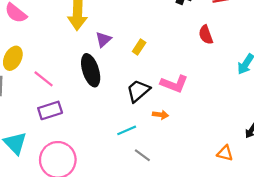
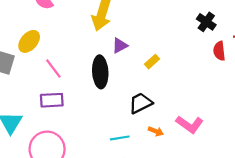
red semicircle: (206, 35) -> (219, 51), moved
pink L-shape: (174, 84) -> (190, 124), moved

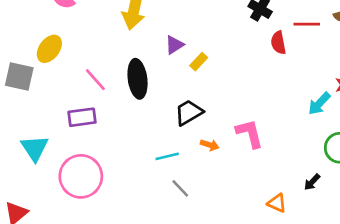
purple triangle: (120, 46) -> (174, 45), moved
pink line: (53, 68) -> (95, 80), moved
pink L-shape: (190, 124) -> (250, 133), turned -136

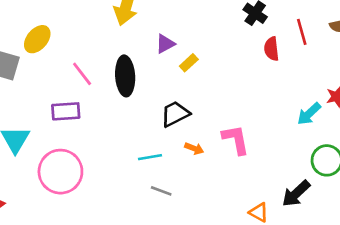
red line: (307, 24) -> (302, 32), turned 70
black arrow: (312, 182) -> (296, 194), size x1.6
gray line: (180, 188) -> (161, 191), turned -30

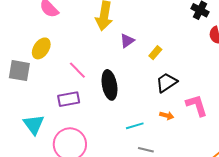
purple triangle: (165, 44) -> (127, 41), moved
black ellipse: (125, 76) -> (109, 85), moved
black trapezoid: (175, 114) -> (166, 83), moved

